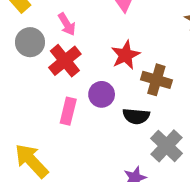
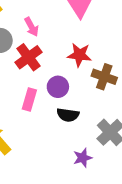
red star: (126, 55) -> (79, 55), turned 30
black semicircle: (136, 116) -> (68, 115), moved

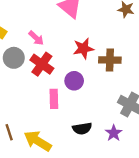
black semicircle: (68, 115) -> (82, 129), moved

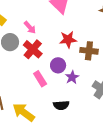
pink rectangle: (54, 99) -> (40, 79), turned -35
purple star: (114, 133) -> (72, 77), moved

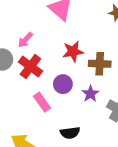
pink arrow: (30, 27) -> (25, 40), turned 88
purple star: (72, 77) -> (90, 94), moved

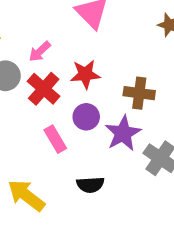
red star: (73, 52) -> (85, 74), moved
purple star: (90, 94) -> (123, 133), size x1.5

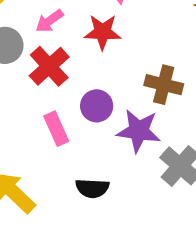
red star: (85, 74) -> (103, 32), moved
purple star: (123, 133) -> (139, 131), turned 30

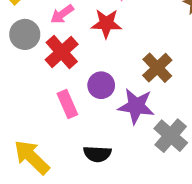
brown cross: (164, 85) -> (157, 68), turned 32

